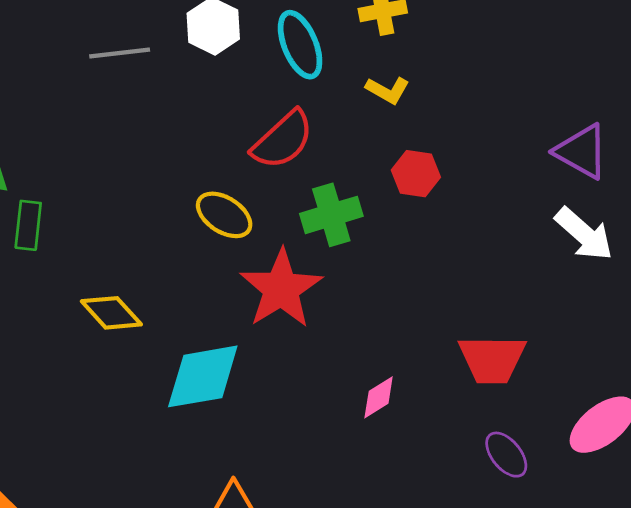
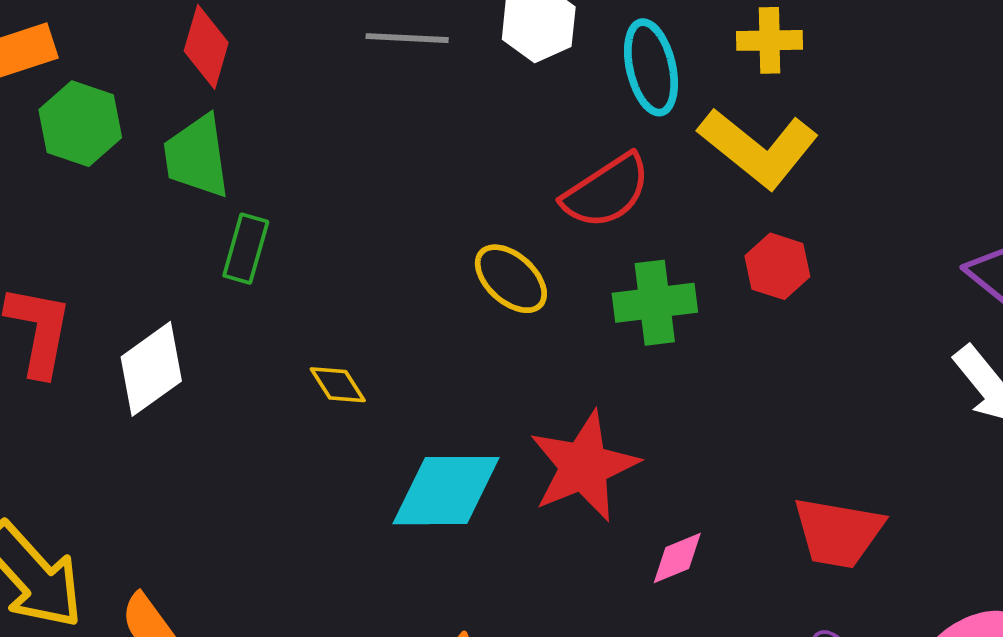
yellow L-shape: (388, 90) -> (758, 148), size x2.0
red star: (281, 289) -> (584, 466), moved
yellow diamond: (111, 313) -> (338, 385), size x0.7

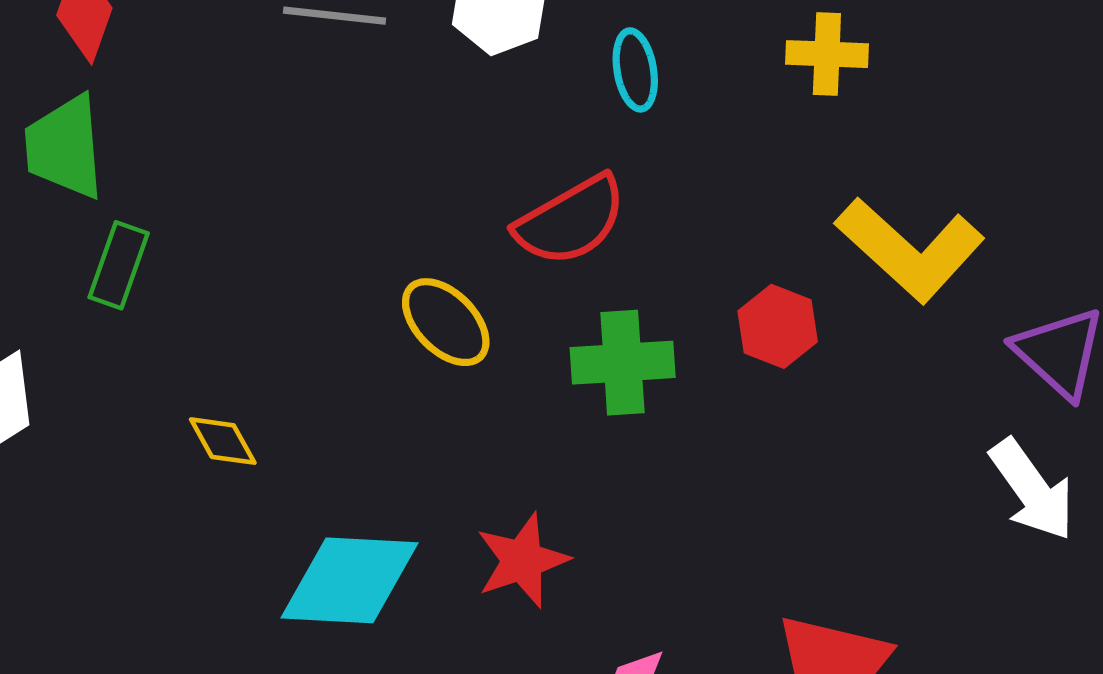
yellow cross: (770, 40) -> (827, 54), moved
cyan ellipse: (651, 67) -> (635, 70), size x0.7
yellow L-shape: (758, 148) -> (910, 250), moved
red star: (584, 466) -> (522, 560), size x0.7

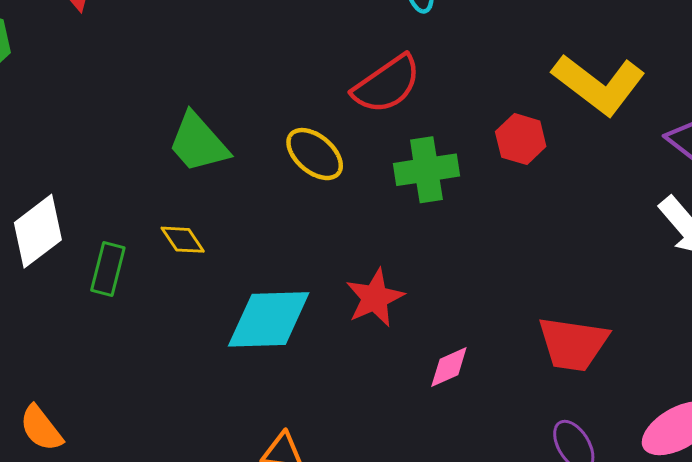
green trapezoid: (65, 147) -> (198, 143), moved, turned -32
green rectangle: (119, 265) -> (108, 269), moved

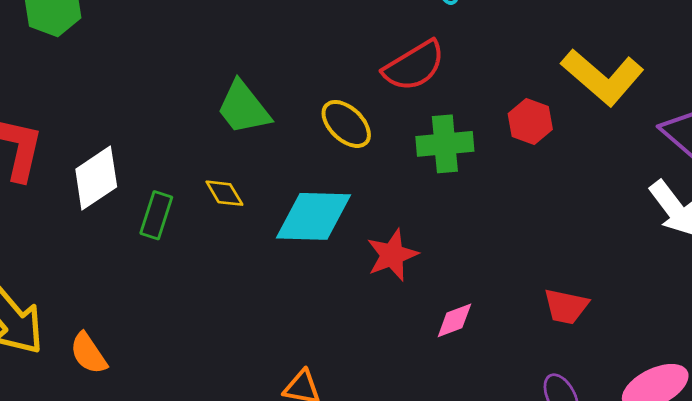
cyan diamond: (269, 319) -> (313, 216), moved
red trapezoid: (573, 344) -> (566, 306), size x0.7

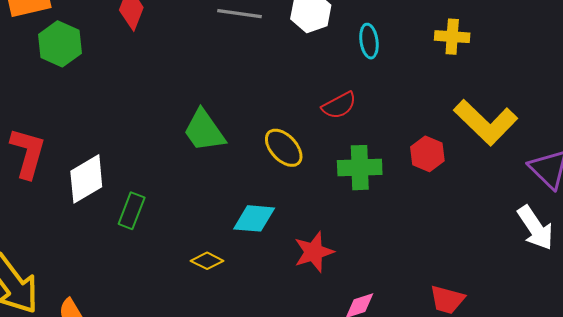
red semicircle: (414, 66) -> (339, 105), size x0.7
yellow diamond: (224, 193) -> (207, 261), moved, turned -36
cyan diamond: (313, 216) -> (254, 218), size x0.7

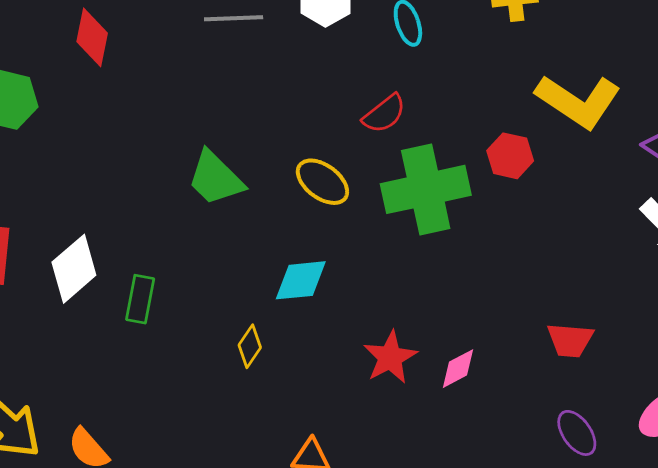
green cross: (360, 168) -> (426, 189), size x1.5
red star: (314, 252) -> (390, 357), moved
yellow diamond: (207, 261) -> (250, 346), turned -72

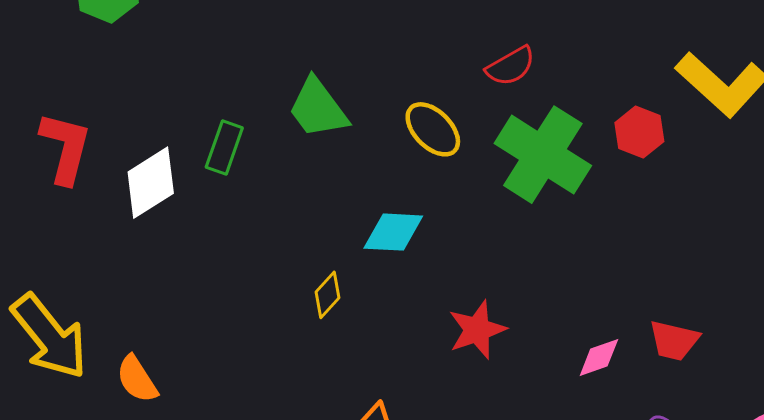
green cross: (426, 189) -> (543, 155), turned 36
green rectangle: (140, 299) -> (224, 147), moved
pink diamond: (458, 369) -> (599, 358), moved

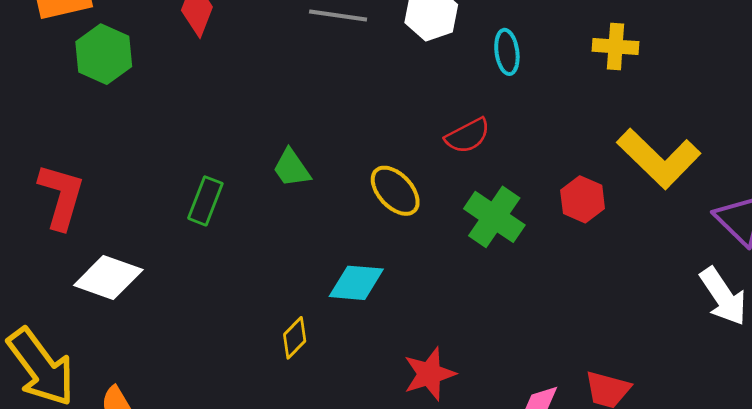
green trapezoid: (318, 108) -> (292, 168), size x0.7
green cross: (543, 155) -> (494, 217), size x0.7
white diamond: (151, 183) -> (108, 277), moved, turned 50

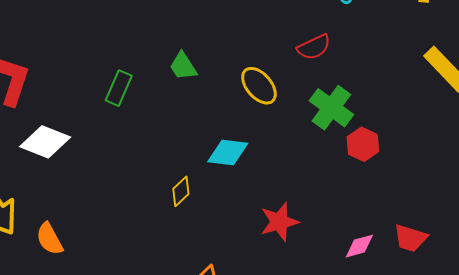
red hexagon: (583, 199) -> (363, 144), moved

